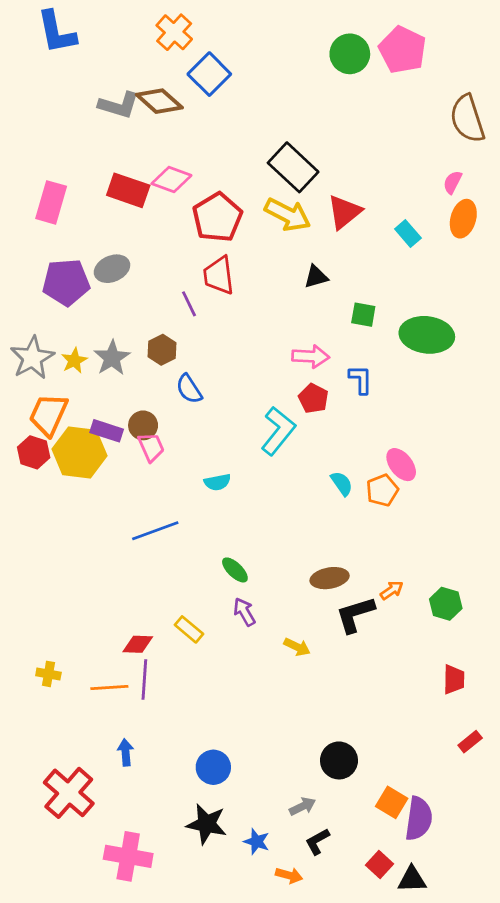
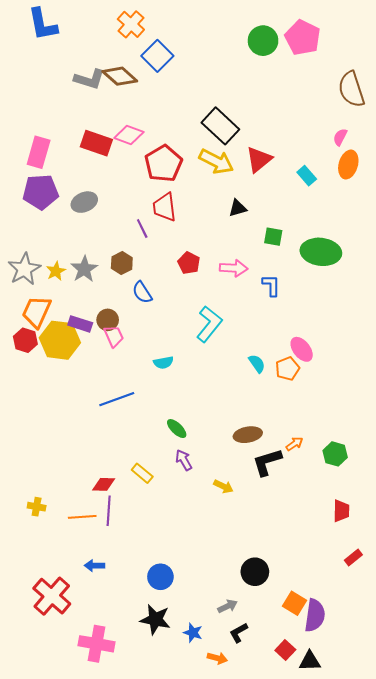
purple pentagon: (66, 282) -> (41, 192), moved
red pentagon: (313, 398) -> (189, 263), moved
blue arrow: (126, 752) -> (94, 566), turned -84

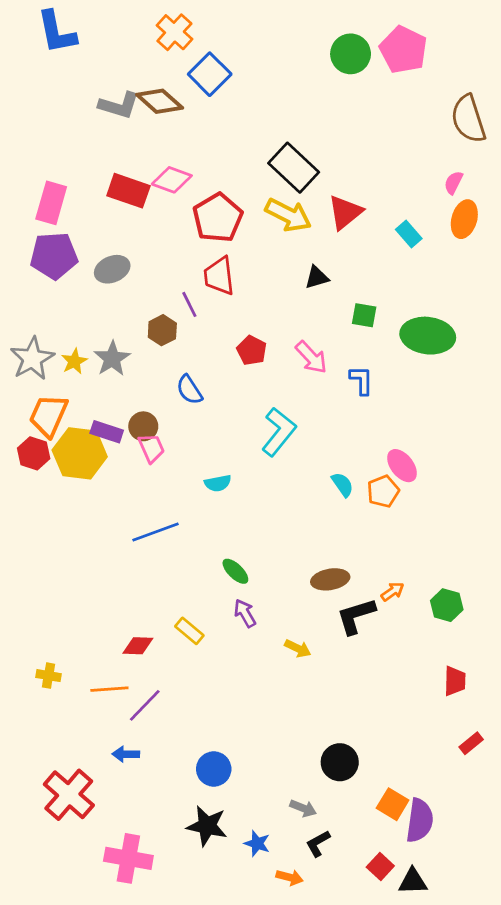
brown hexagon: (122, 263) -> (162, 330), moved
pink arrow: (234, 268) -> (311, 357), turned 44
purple line: (109, 511) -> (145, 705), moved, turned 40
gray arrow: (227, 606) -> (303, 808), turned 48

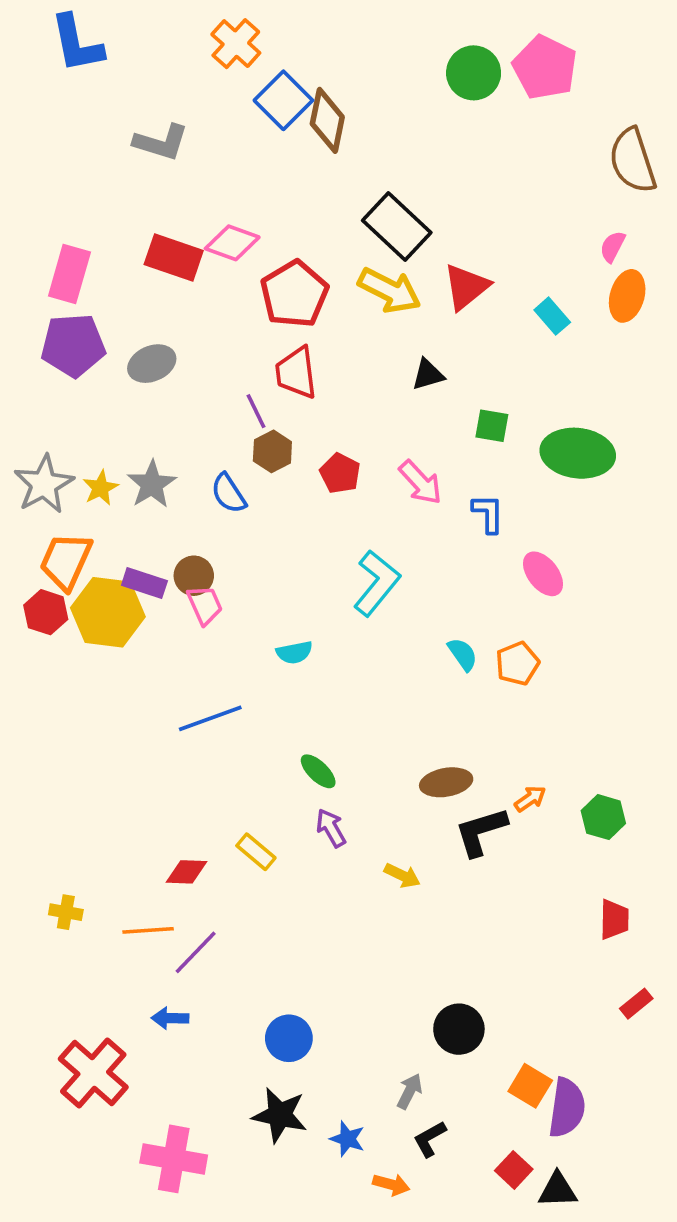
brown diamond: (160, 101) -> (327, 120), moved, turned 60
brown hexagon: (162, 330) -> (272, 451), moved
blue semicircle: (189, 390) -> (229, 493), moved
pink ellipse: (402, 466) -> (543, 574), moved
gray arrow: (303, 808) -> (410, 1091), turned -85

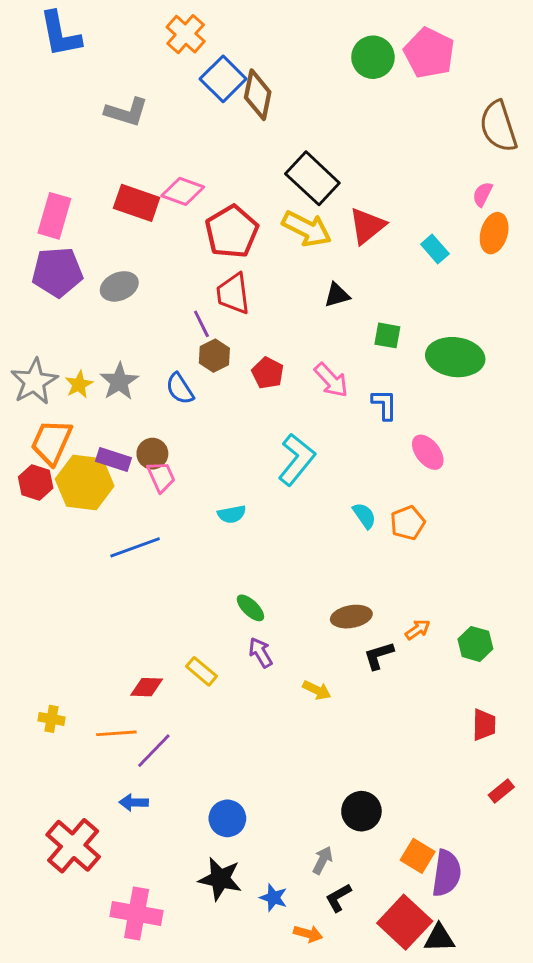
blue line: (210, 718) -> (135, 547), moved
black L-shape: (481, 832) -> (379, 655), size x0.7
red square: (514, 1170) -> (405, 922), size x1.8

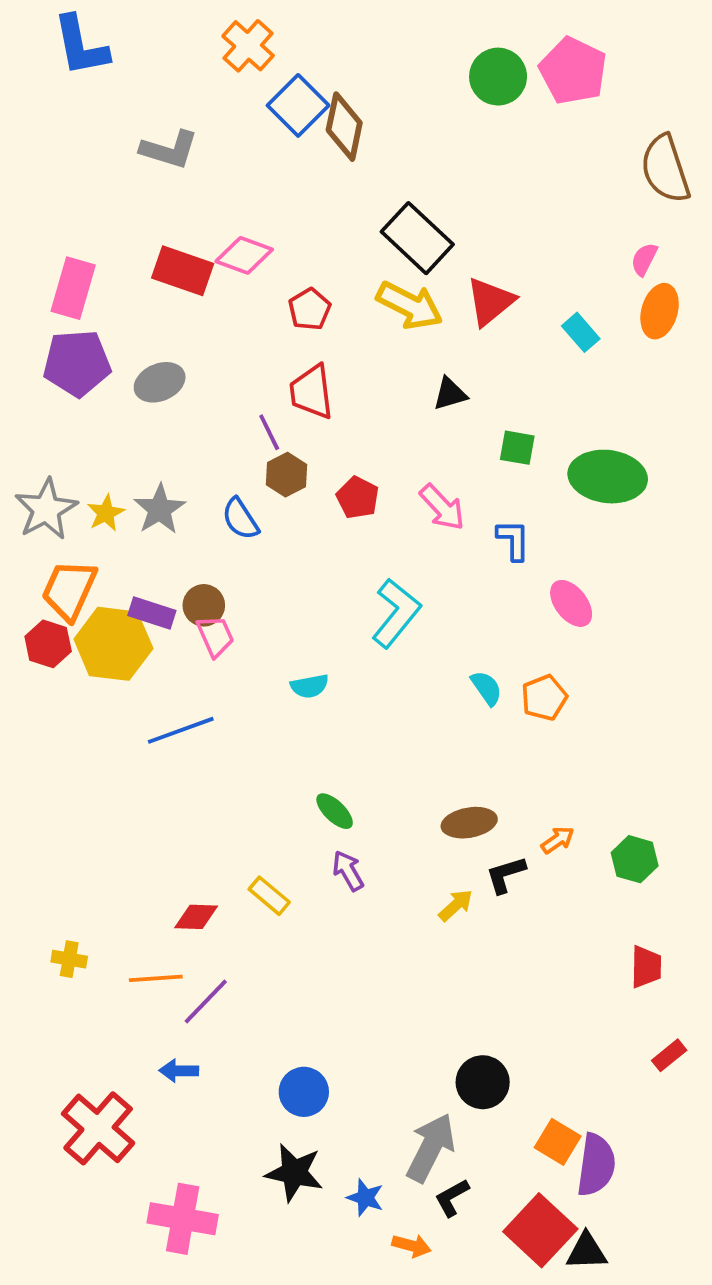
red pentagon: (232, 232) -> (310, 309), size x0.6
yellow arrow: (317, 690) -> (456, 905), moved, turned -68
gray arrow: (323, 860) -> (431, 1148), size x1.8

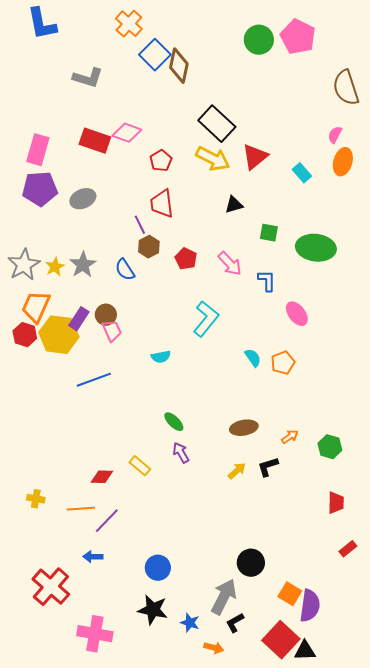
purple rectangle: (152, 613) -> (79, 319), turned -75
black L-shape: (506, 875) -> (268, 467), moved

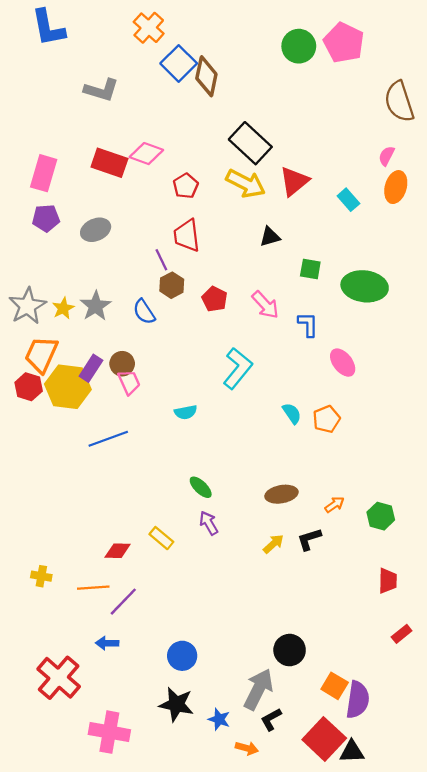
purple pentagon: (40, 189) -> (46, 218), size x0.7

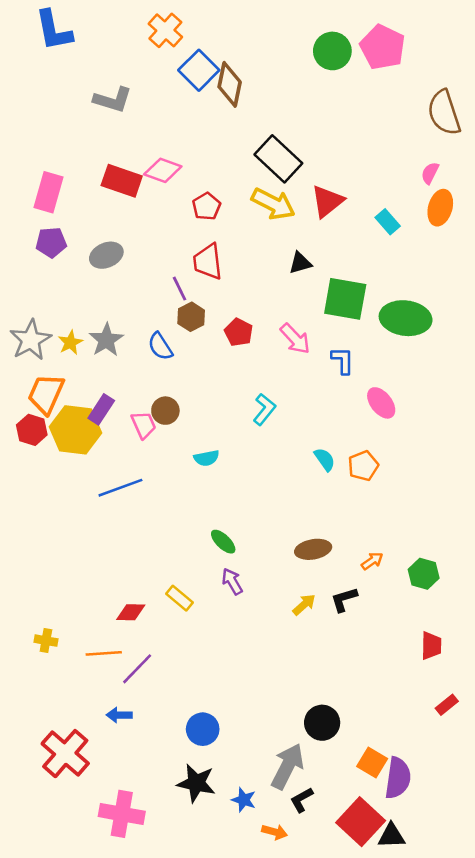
green square: (310, 269) -> (345, 299), size x1.8
brown circle: (122, 364) -> (165, 411), moved
cyan L-shape: (238, 368) -> (264, 409), size x0.7

